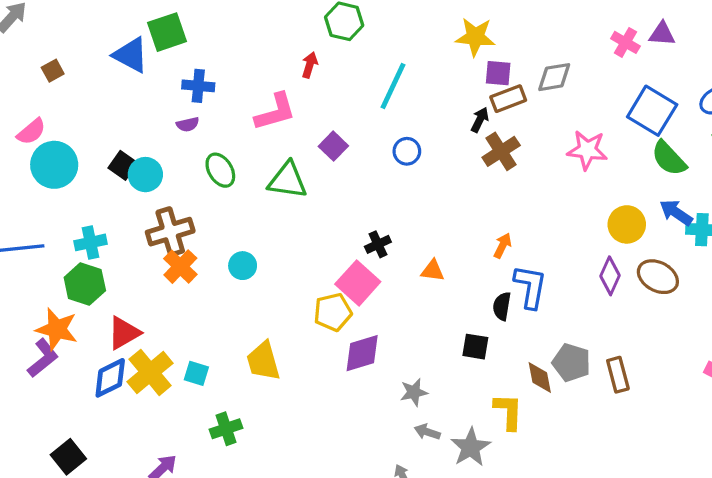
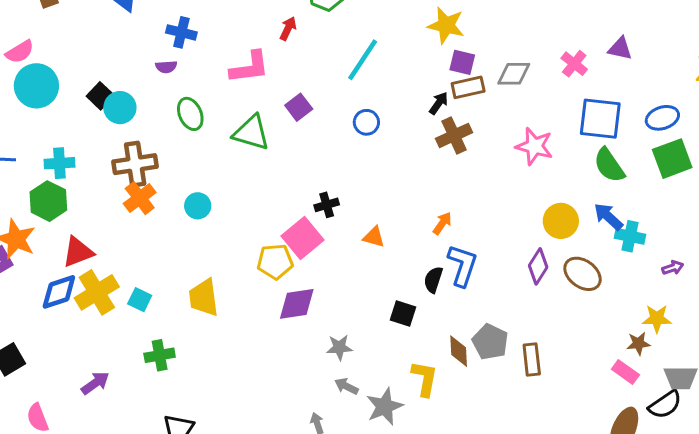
pink cross: (625, 42) -> (574, 64), moved
blue square: (652, 111) -> (600, 119), turned -33

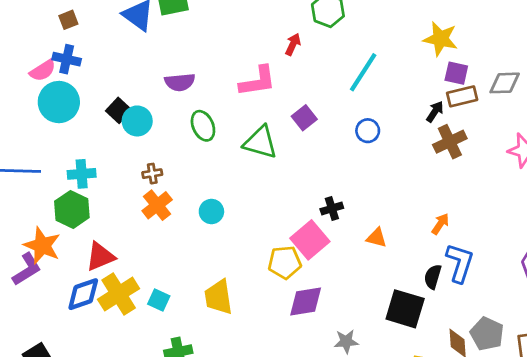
blue cross: (181, 32) -> (67, 59), moved
purple semicircle: (166, 67) -> (180, 82), size x1.5
brown cross: (135, 164) -> (152, 174), size x0.5
black square: (403, 314) -> (405, 309), size x1.6

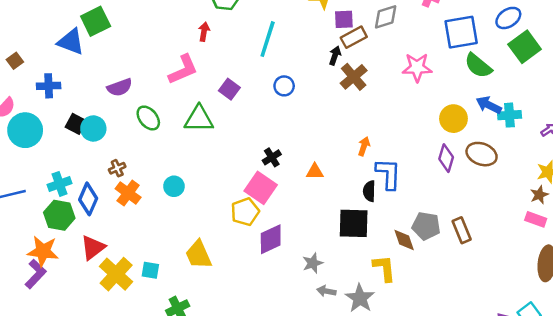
blue cross: (67, 59) -> (49, 86), moved
blue diamond: (83, 294) -> (88, 199), moved, turned -32

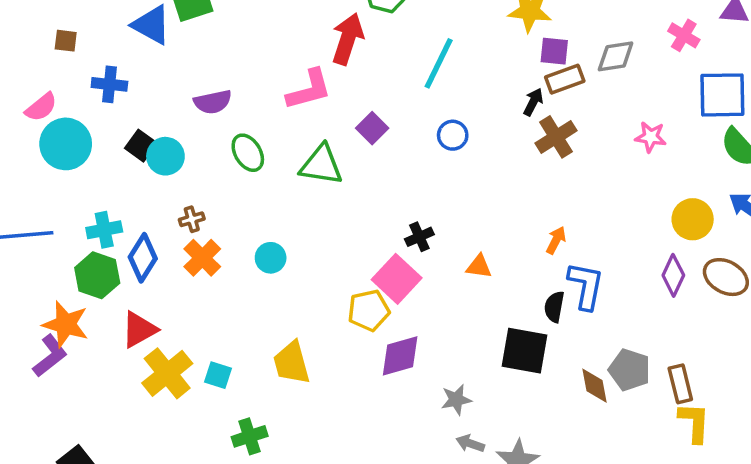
red arrow: (204, 32) -> (348, 39), size x1.8
brown square: (15, 61) -> (66, 41), turned 35
pink star: (417, 67) -> (651, 137), size x0.7
yellow L-shape: (384, 268) -> (694, 422), moved

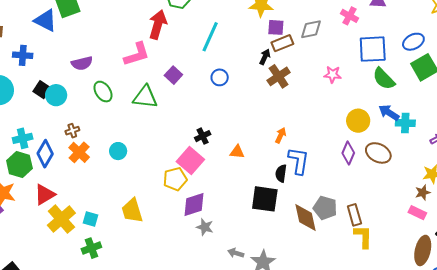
brown diamond: (595, 386) -> (306, 218), size x1.4
gray star: (456, 400) -> (205, 227), moved, turned 30
green cross: (250, 436) -> (91, 248), moved

